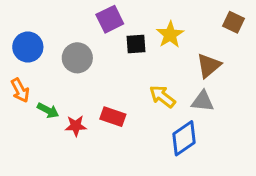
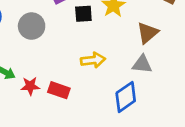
yellow arrow: (162, 96) -> (93, 60), moved, turned 135
red rectangle: (113, 117) -> (59, 90), moved

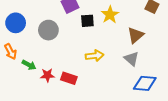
gray triangle: (142, 64) -> (131, 59), turned 35
blue diamond: (126, 97) -> (145, 83), moved, turned 40

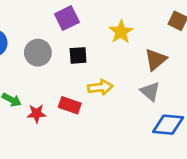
black square: (87, 21) -> (78, 55), moved
red rectangle: (69, 78) -> (70, 105), moved

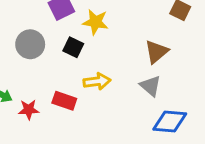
yellow star: (121, 32) -> (96, 22), moved, turned -30
black square: (78, 55) -> (73, 47), turned 30

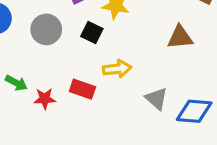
brown triangle: (156, 52) -> (180, 37), turned 35
gray triangle: (150, 86) -> (156, 99), moved

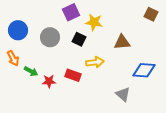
brown triangle: (180, 37) -> (122, 42), moved
gray triangle: (156, 99) -> (123, 94), moved
blue diamond: (194, 111) -> (144, 70), moved

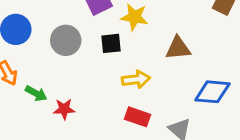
black square: (79, 39) -> (111, 43), turned -32
red rectangle: (73, 75) -> (138, 117), moved

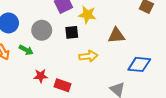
green arrow: (36, 93) -> (26, 50), moved
red rectangle: (138, 117) -> (62, 85), moved

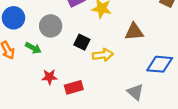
black square: (72, 32) -> (82, 42), moved, turned 32
red rectangle: (62, 85) -> (74, 87), turned -35

